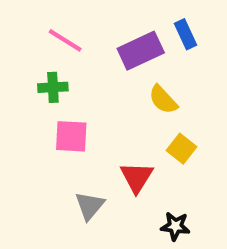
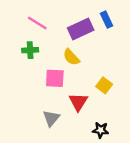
yellow semicircle: (163, 100) -> (71, 57), moved
pink square: (71, 136) -> (55, 78), moved

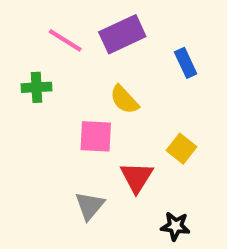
blue rectangle: (106, 20) -> (186, 63), moved
purple rectangle: (81, 29) -> (122, 34), moved
green cross: (30, 50) -> (37, 87), moved

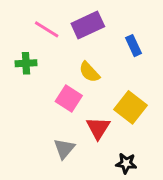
pink square: (96, 136) -> (69, 99), turned 30
yellow square: (182, 149) -> (131, 107), size x1.5

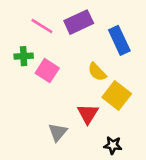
blue rectangle: (133, 46) -> (119, 40), size x1.5
yellow semicircle: (89, 72) -> (97, 72), moved
pink square: (69, 99) -> (47, 71), moved

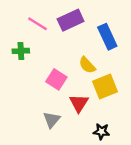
pink square: (47, 71) -> (56, 79), moved
yellow square: (117, 95) -> (105, 86), turned 30

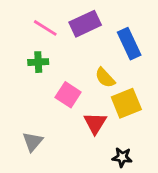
green cross: (21, 51) -> (38, 62), moved
gray triangle: (52, 120) -> (33, 142), moved

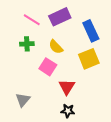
yellow semicircle: (105, 78) -> (56, 47), moved
yellow square: (126, 103) -> (89, 59), moved
black star: (122, 157) -> (68, 111), moved

